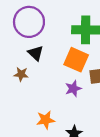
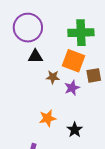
black triangle: (36, 53) -> (35, 56), turned -42
brown star: (21, 74) -> (53, 77), moved

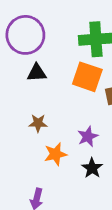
brown star: (53, 77) -> (38, 123), moved
purple star: (72, 88) -> (88, 136), moved

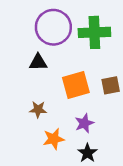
purple circle: (25, 35) -> (53, 27), moved
orange square: (87, 77) -> (76, 85), moved, turned -36

